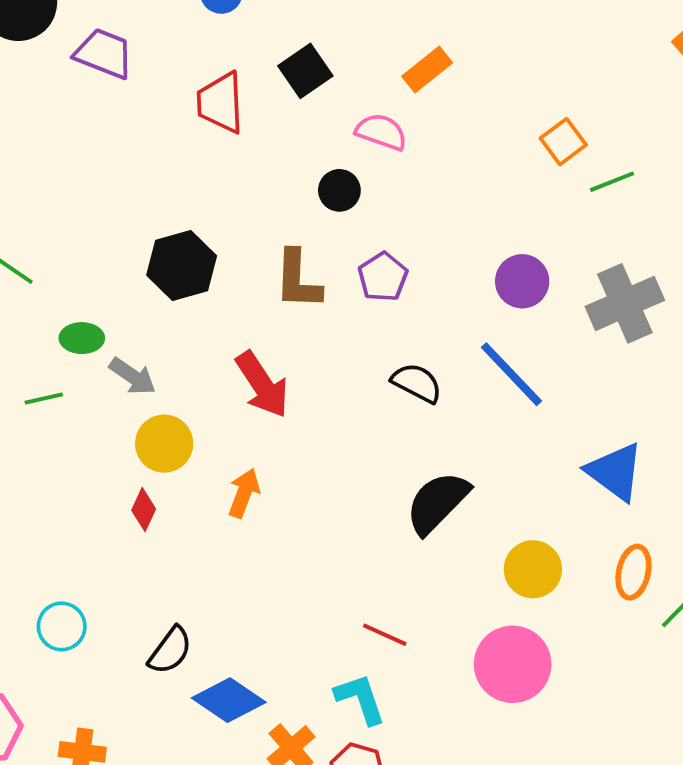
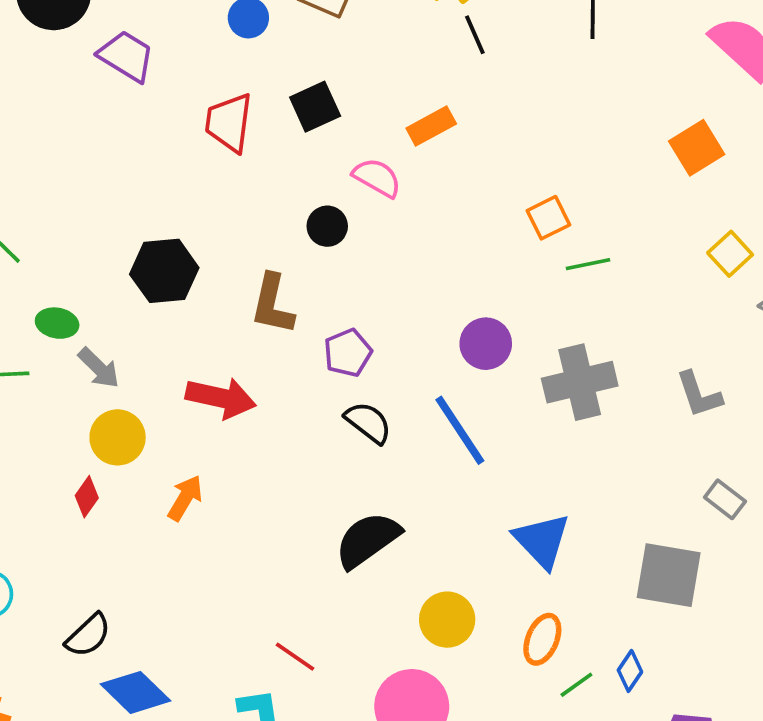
purple pentagon: (383, 277) -> (348, 353), moved
red arrow: (262, 385) -> (221, 398), turned -54

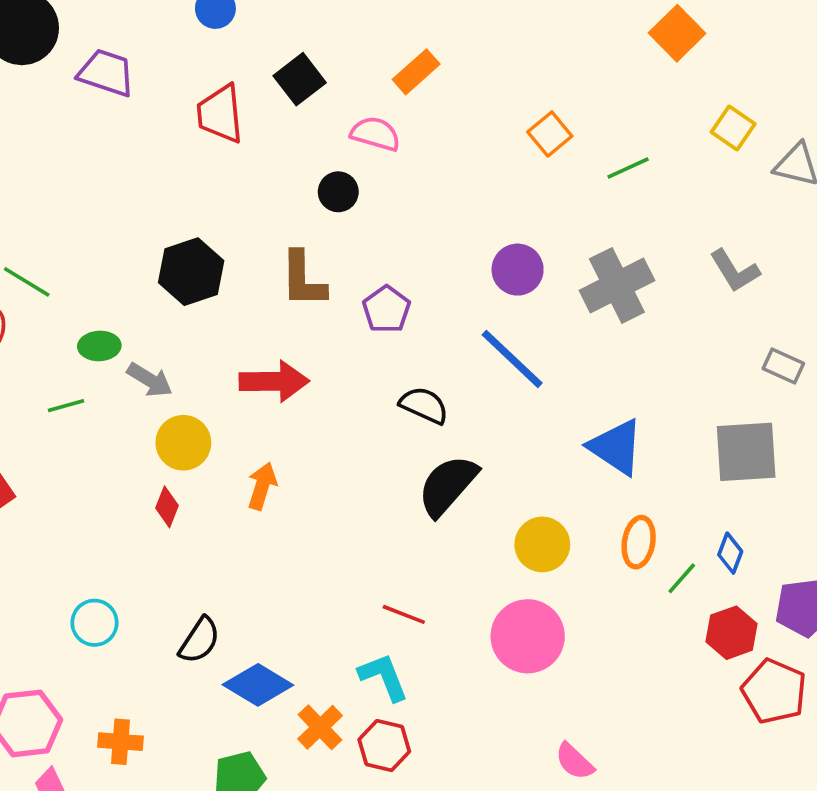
green line: (588, 264) -> (628, 168), moved
black semicircle: (368, 423) -> (424, 405), moved

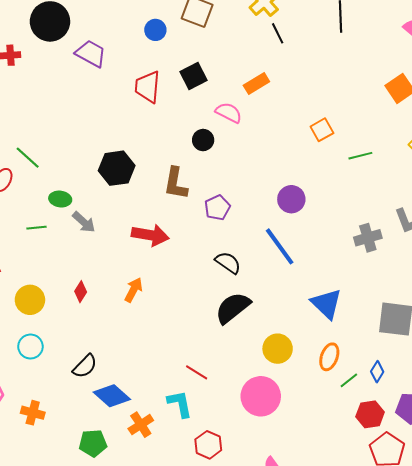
gray cross: (617, 286) -> (368, 238), moved, size x0.7
yellow circle: (183, 443) -> (30, 300), moved
red hexagon: (384, 746) -> (208, 445), moved

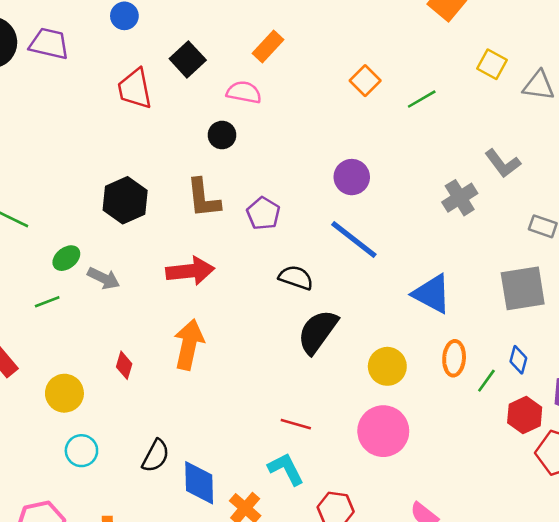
purple trapezoid: (91, 54) -> (49, 44), moved
green ellipse: (60, 199) -> (66, 258), turned -30
orange arrow: (134, 290) -> (189, 344), size x1.5
blue diamond: (112, 396) -> (199, 483), turned 63

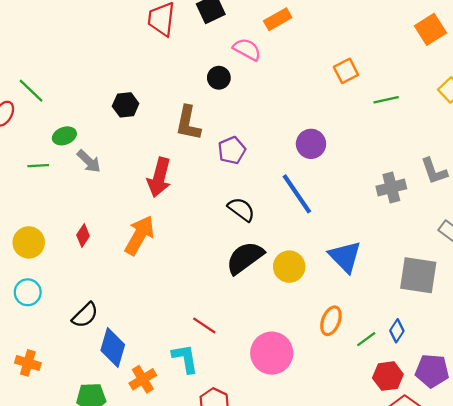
black hexagon: (125, 200) -> (126, 105), size x0.7
red arrow: (190, 271) -> (159, 177), turned 93
orange ellipse: (454, 358) -> (331, 321), moved
yellow circle: (387, 366) -> (289, 267), moved

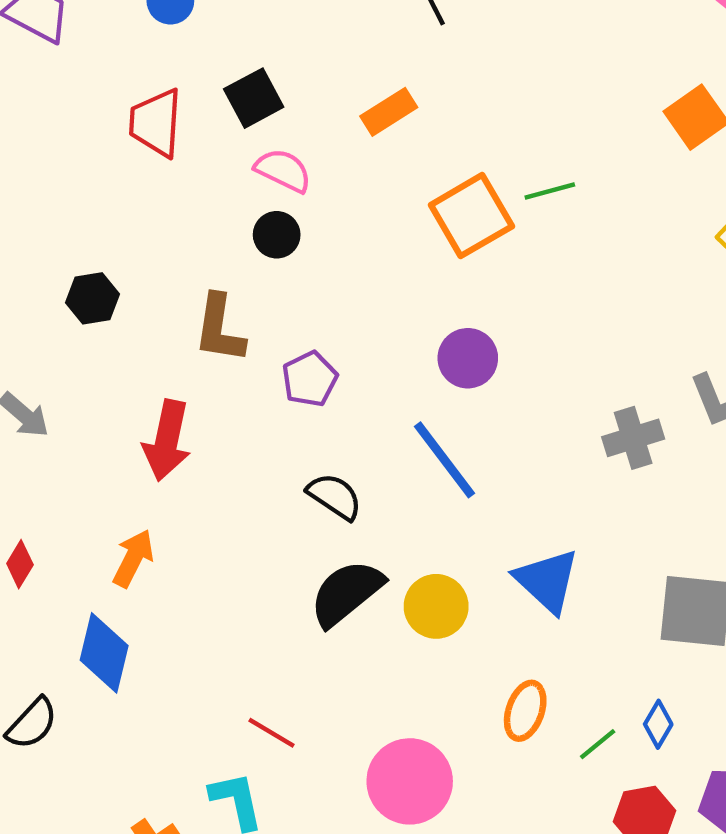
pink semicircle: (247, 49) -> (283, 170), moved
orange square: (346, 71) -> (471, 216), moved, size x1.6
green line: (386, 100) -> (550, 191), moved
orange arrow: (140, 235) -> (133, 558), size x0.7
blue diamond: (113, 348) -> (104, 653), moved

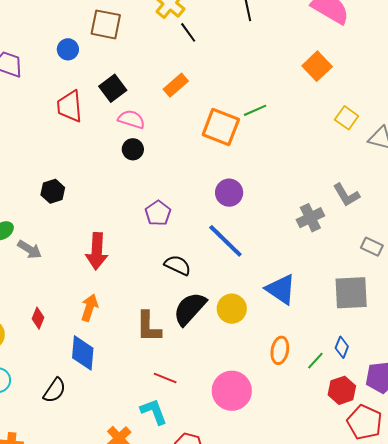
orange square: (471, 216) -> (221, 127), turned -30
brown L-shape: (219, 329) -> (149, 327), moved

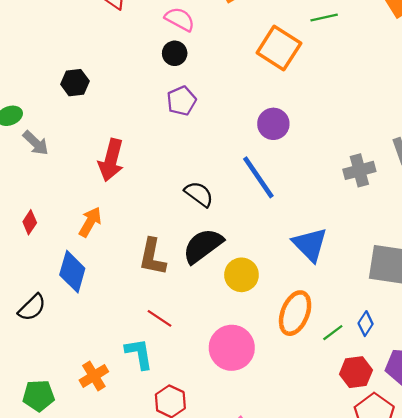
green line: (255, 110) -> (324, 18), moved
purple pentagon: (158, 213) -> (181, 101), moved
yellow circle: (232, 309) -> (241, 275), moved
orange ellipse: (280, 350) -> (295, 313), size x1.4

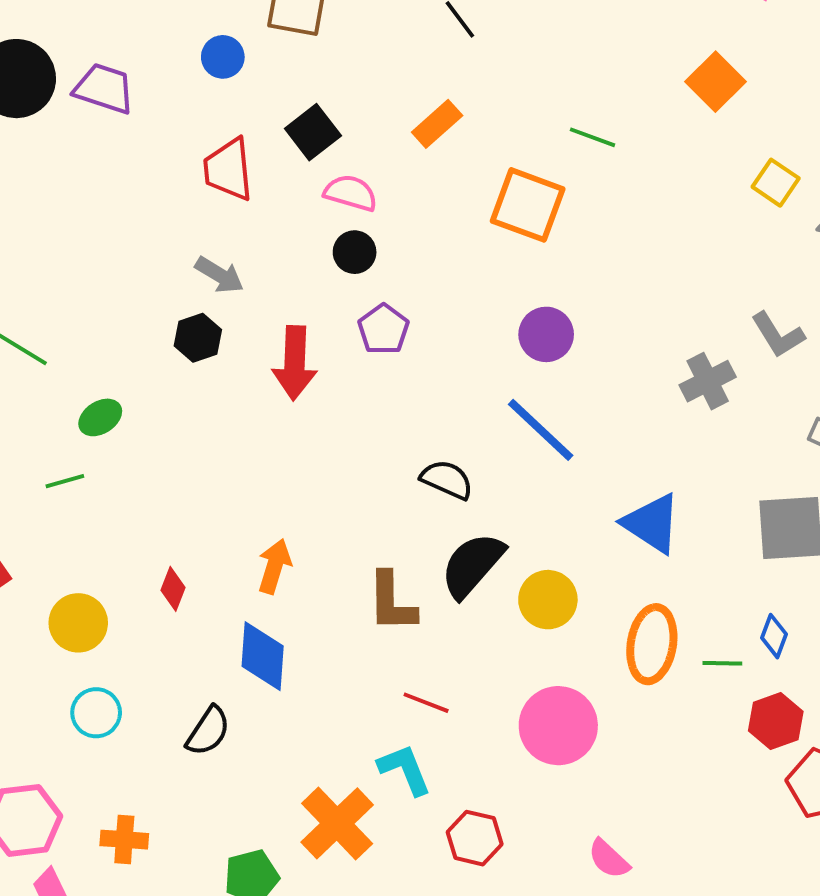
green line: (324, 18) -> (592, 137), turned 45
gray arrow: (36, 143) -> (219, 275), moved
red arrow: (111, 160) -> (295, 363), moved
green line: (333, 333) -> (722, 663), turned 50
orange cross: (94, 376) -> (337, 823), size x1.5

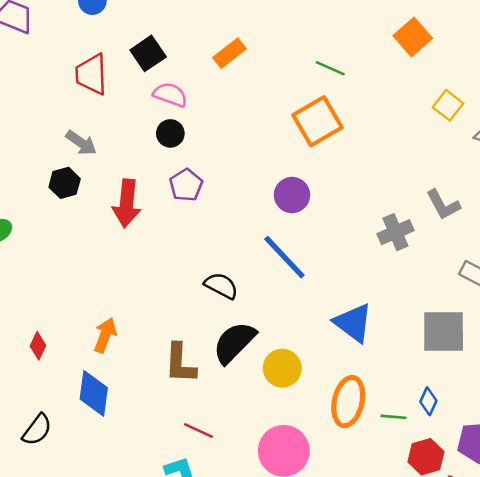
orange square: (528, 205) -> (318, 121), moved, turned 36
black semicircle: (208, 731) -> (37, 430), moved

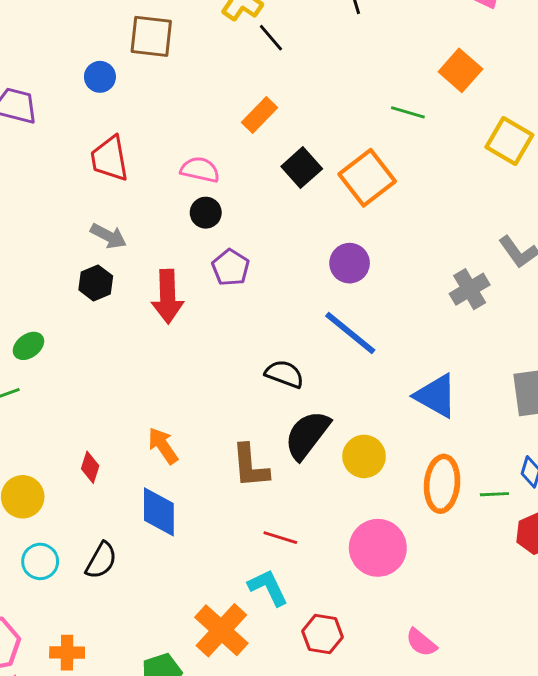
black square: (148, 53) -> (302, 168), moved
green line: (330, 68) -> (408, 112), moved
yellow square: (448, 105) -> (509, 141), size x1.4
orange arrow: (105, 335) -> (163, 446), turned -48

